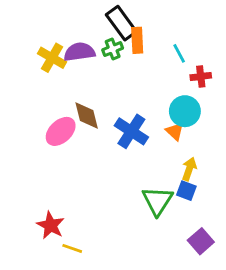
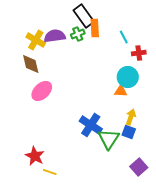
brown diamond: (87, 115) -> (31, 64), moved
blue cross: (131, 131) -> (91, 125), moved
orange triangle: (175, 131) -> (121, 91), turned -40

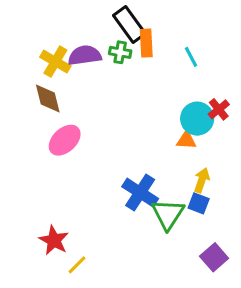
green cross: (78, 34) -> (120, 52), turned 32
red cross: (139, 53) -> (219, 109), moved, turned -32
yellow line: (50, 172) -> (77, 265), turned -64

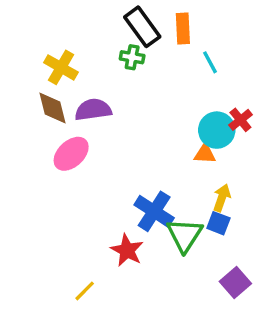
orange rectangle: (146, 43) -> (183, 28), moved
purple semicircle: (85, 55) -> (93, 110), moved
red star: (54, 240) -> (127, 250), moved

